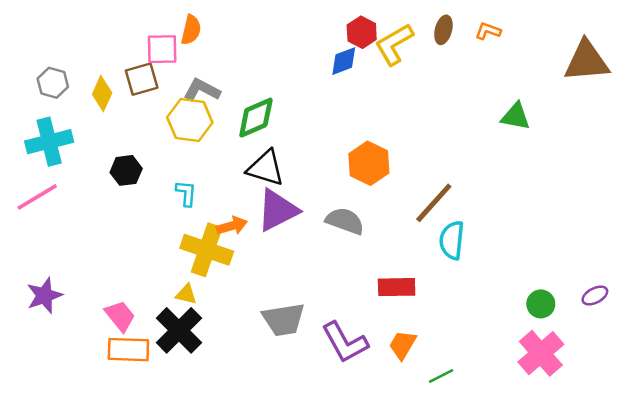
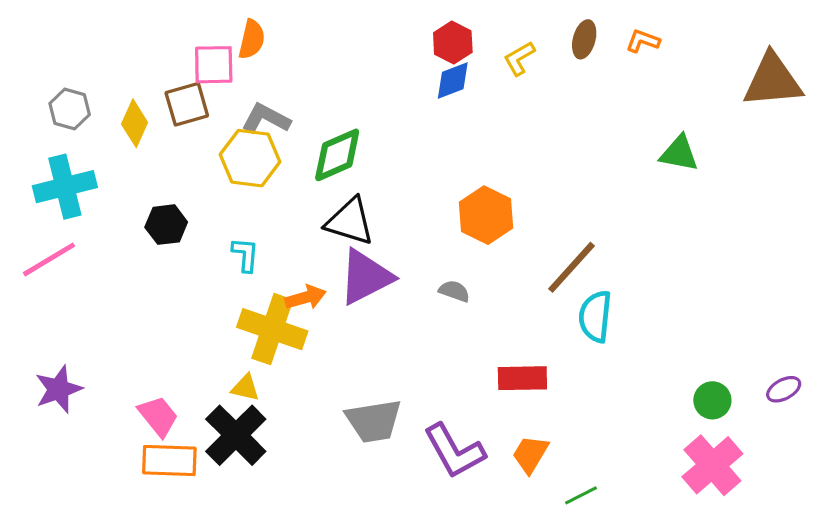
red hexagon: (362, 32) -> (453, 43), moved
yellow L-shape: (394, 44) -> (519, 58), size x0.6
gray semicircle: (345, 221) -> (454, 291), size x0.6

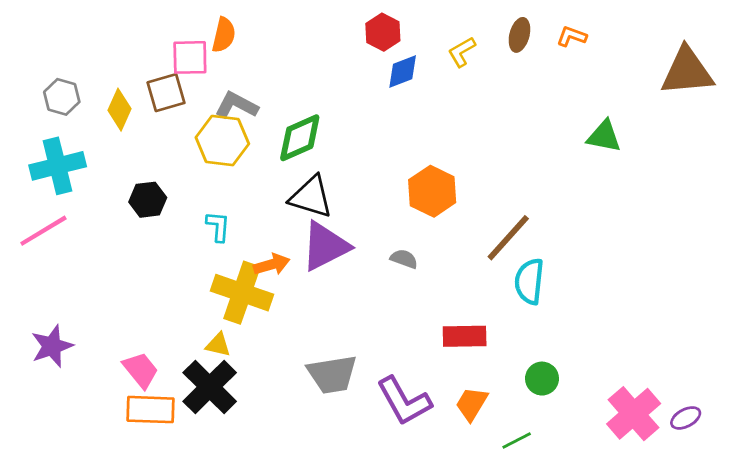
red hexagon: (453, 43) -> (383, 32), moved
purple ellipse: (784, 389) -> (686, 418), moved
green circle: (712, 400) -> (542, 379), moved

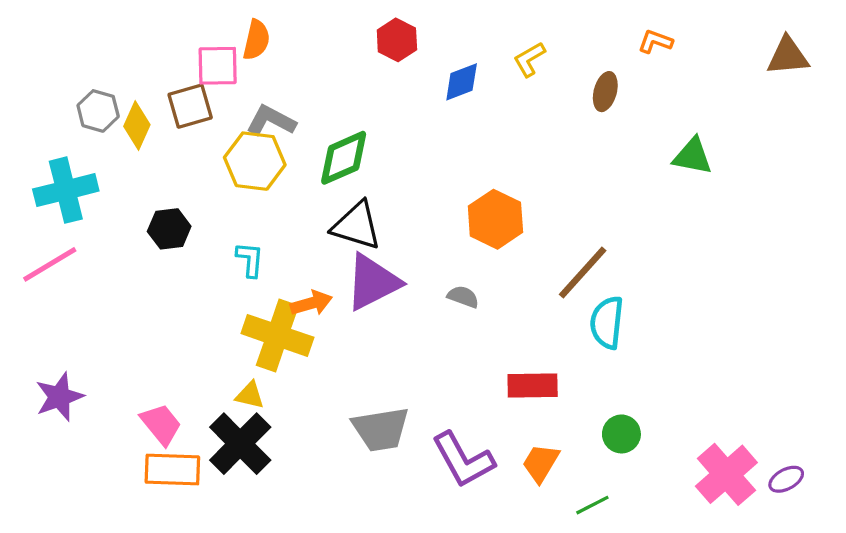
red hexagon: (383, 32) -> (397, 40), moved
brown ellipse: (519, 35) -> (605, 92), moved
brown triangle: (687, 72) -> (788, 56), moved, size x0.7
gray hexagon: (62, 97) -> (98, 111), moved

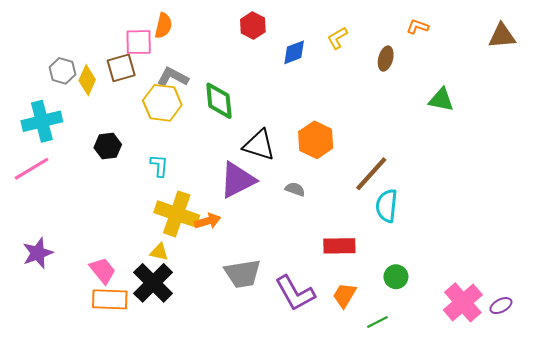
green diamond: (344, 158) -> (219, 101), turned -72
black triangle: (357, 226) -> (259, 145), moved
orange arrow: (311, 303) -> (208, 221), moved

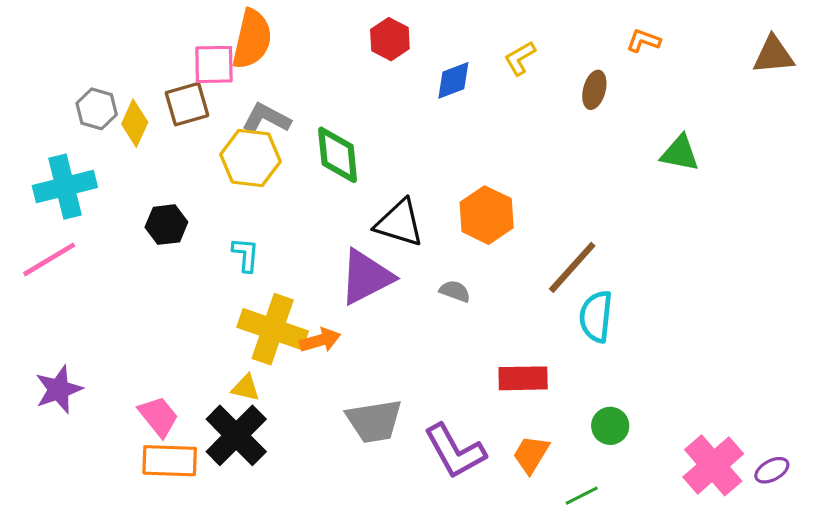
orange semicircle: (163, 26) -> (252, 39), size x1.5

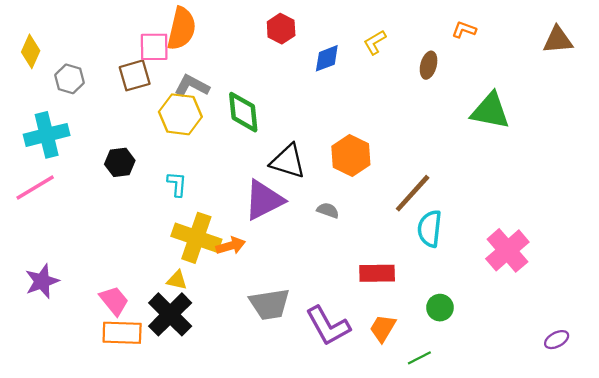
yellow diamond: (135, 123) -> (31, 51), moved
green triangle: (680, 153) -> (490, 111), size x1.4
pink cross: (713, 465) -> (507, 250), moved

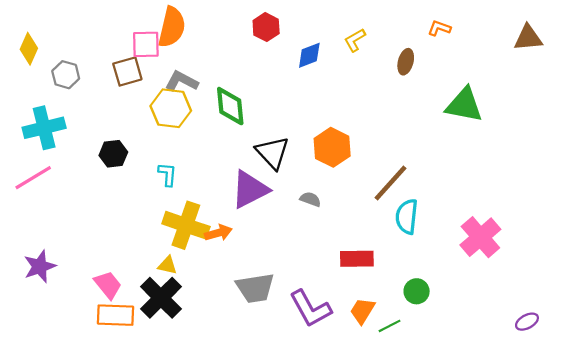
black triangle: (288, 161) -> (273, 153), turned 30
green line: (419, 358) -> (389, 326), moved

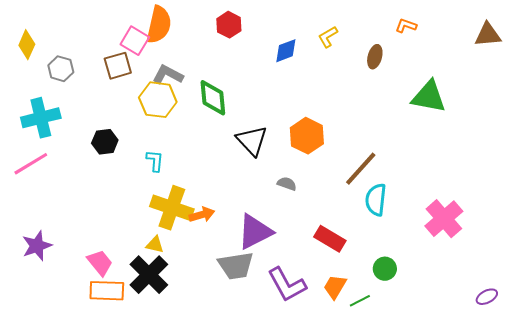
red hexagon: (266, 27) -> (229, 25), moved
pink square: (146, 44) -> (135, 41), turned 32
purple triangle: (250, 189) -> (255, 232), moved
red rectangle: (357, 259) -> (330, 239), turned 32

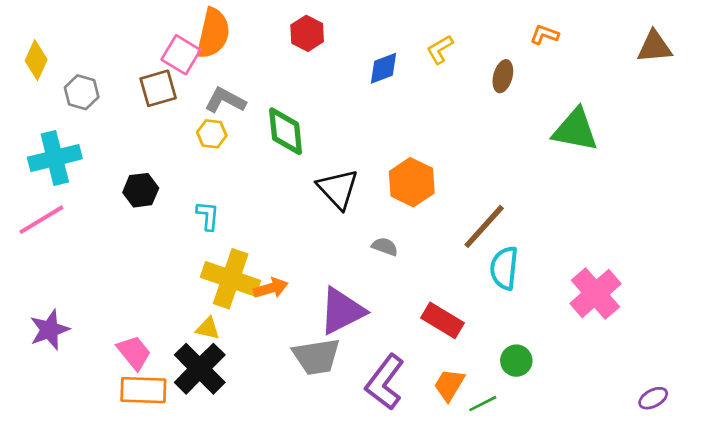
yellow hexagon: (158, 100) -> (212, 134), size x0.6
purple L-shape: (287, 285) -> (385, 382), turned 66

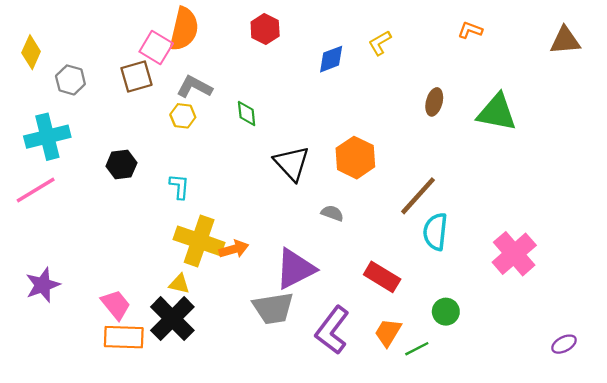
brown ellipse: (503, 76) -> (434, 102), moved
green diamond: (286, 131) -> (247, 114), size x0.6

